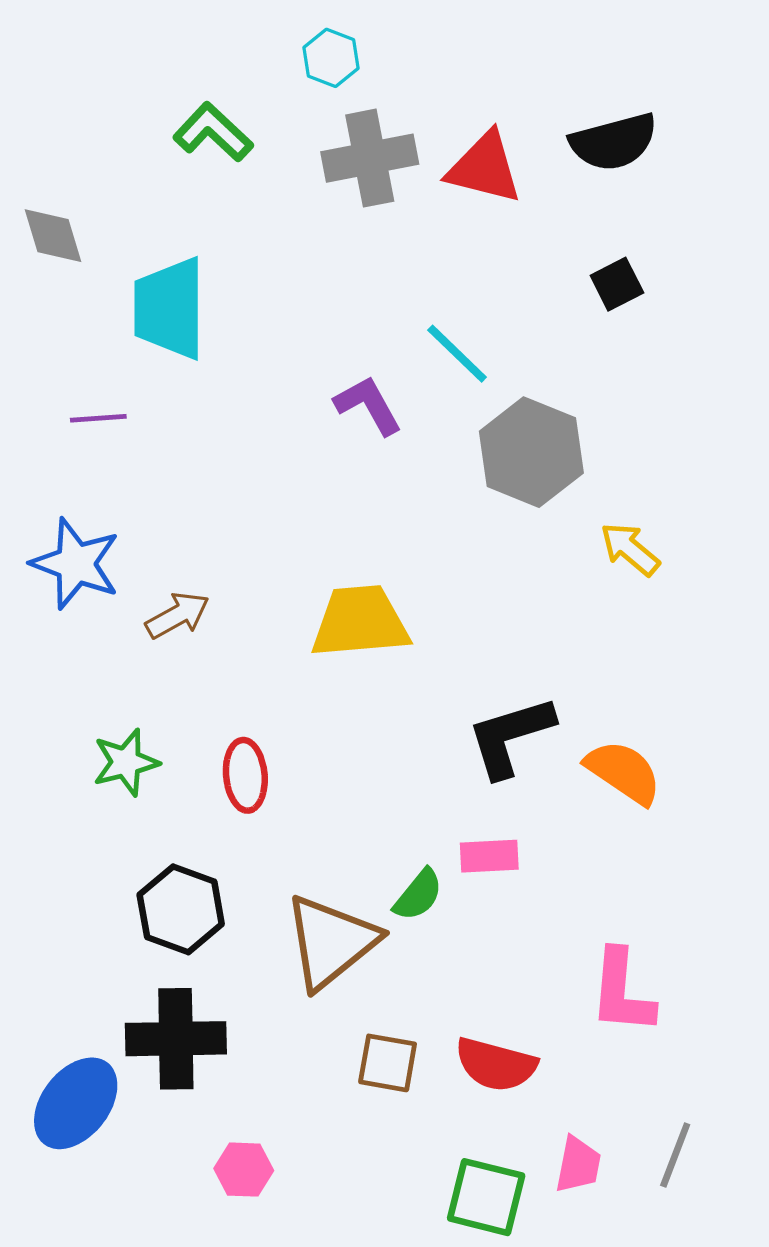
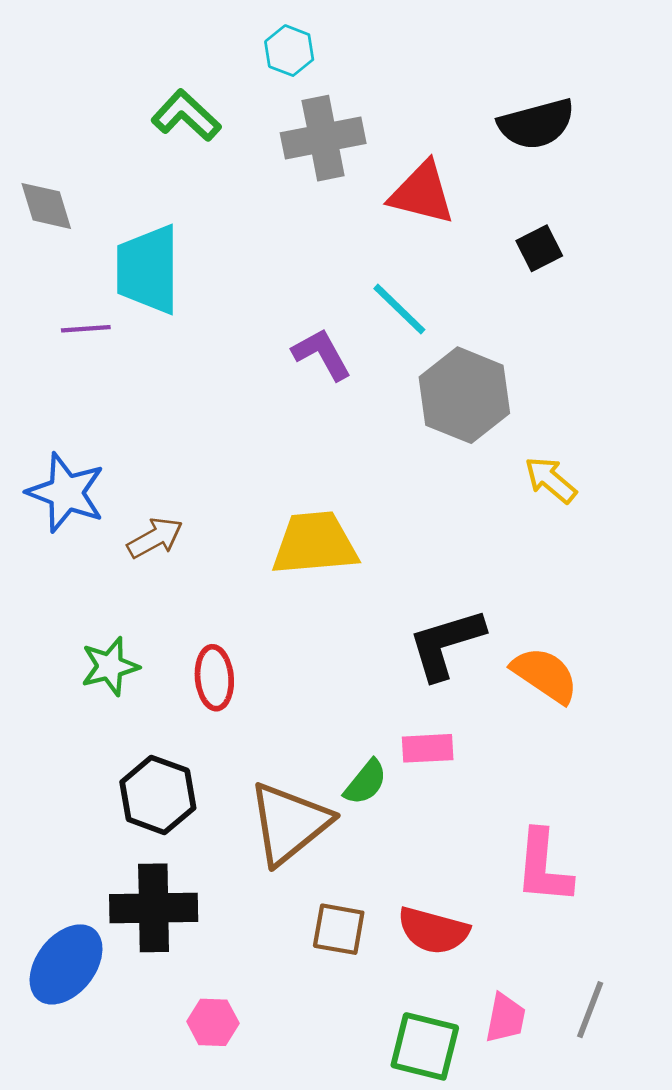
red triangle: (484, 168) -> (422, 193), moved
purple line: (98, 418) -> (86, 329), moved

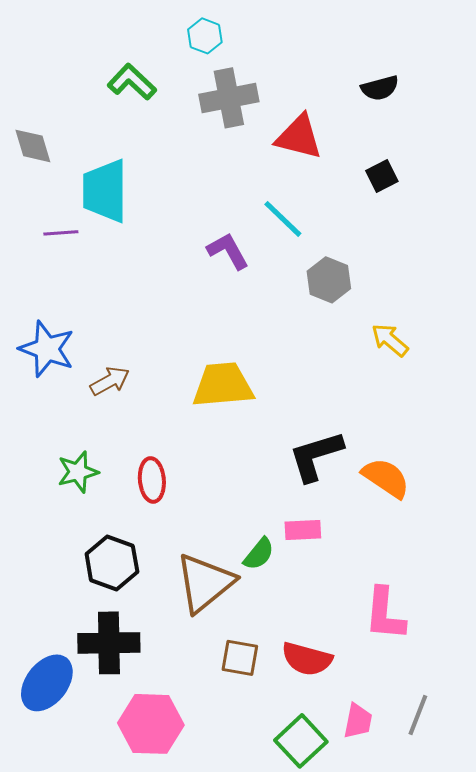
black semicircle: (536, 124) -> (380, 88), size x0.7
gray hexagon: (464, 395) -> (329, 280), size x0.7
pink hexagon: (213, 1022) -> (151, 724), size x1.8
green square: (425, 1046) -> (301, 741), turned 33

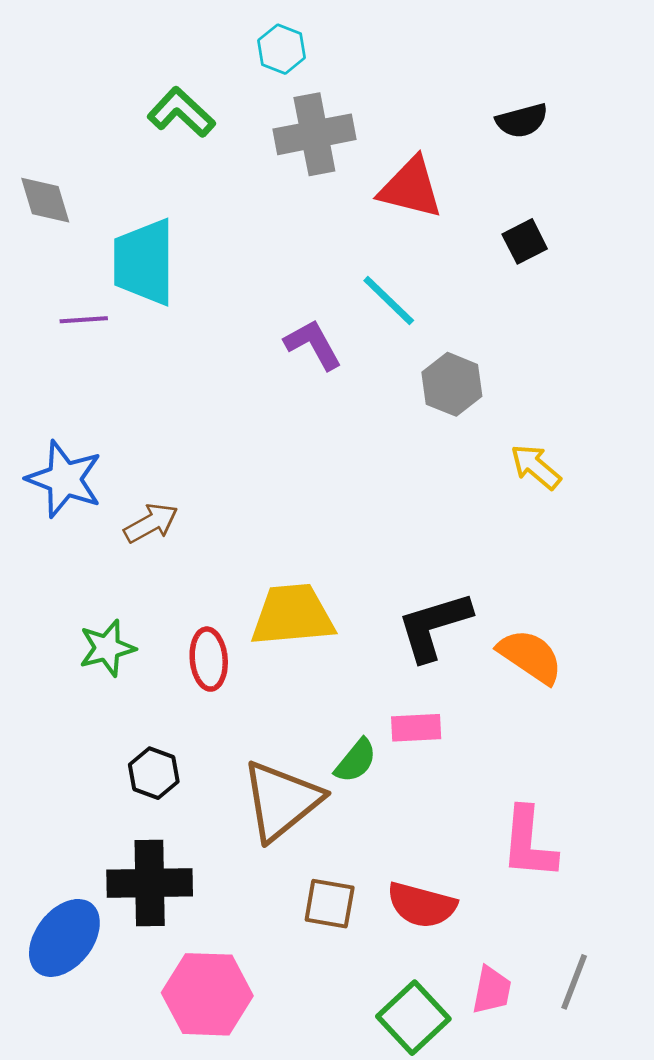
yellow trapezoid: (223, 385) -> (292, 615), moved
black hexagon: (112, 563) -> (154, 773), size x0.7

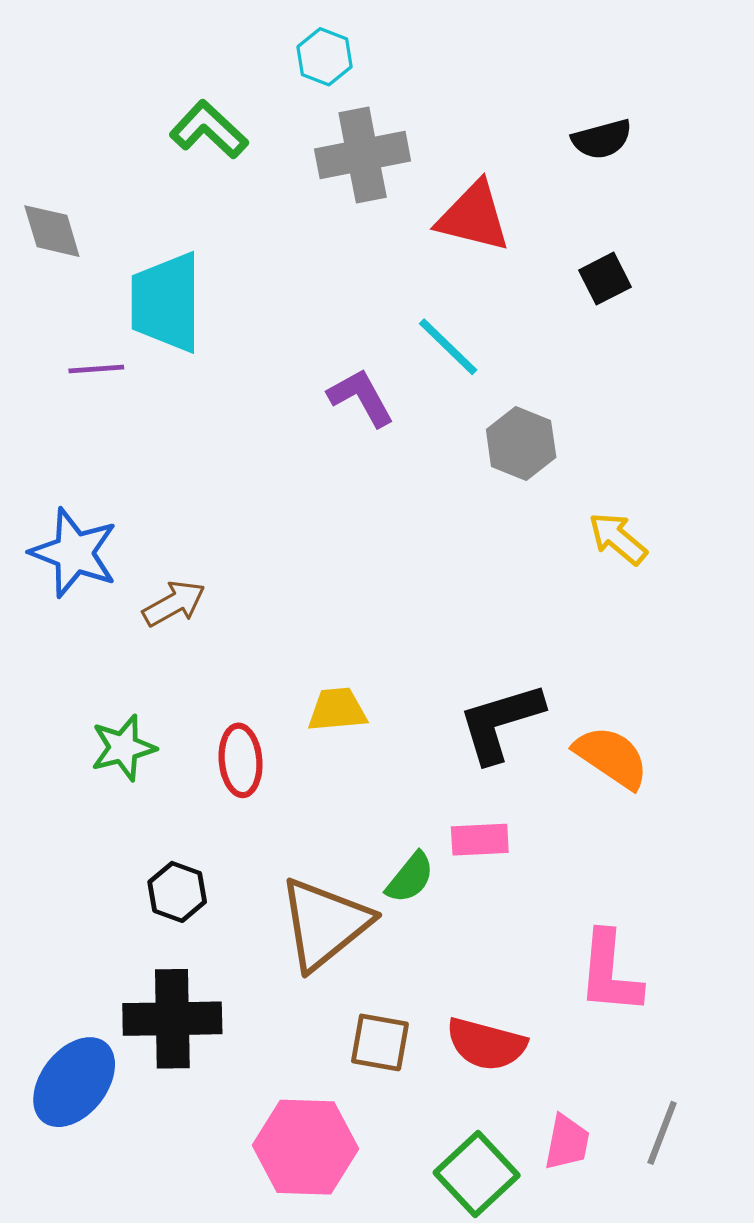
yellow trapezoid: (292, 615) -> (337, 710), size x0.6
pink hexagon: (207, 994) -> (305, 1147), moved

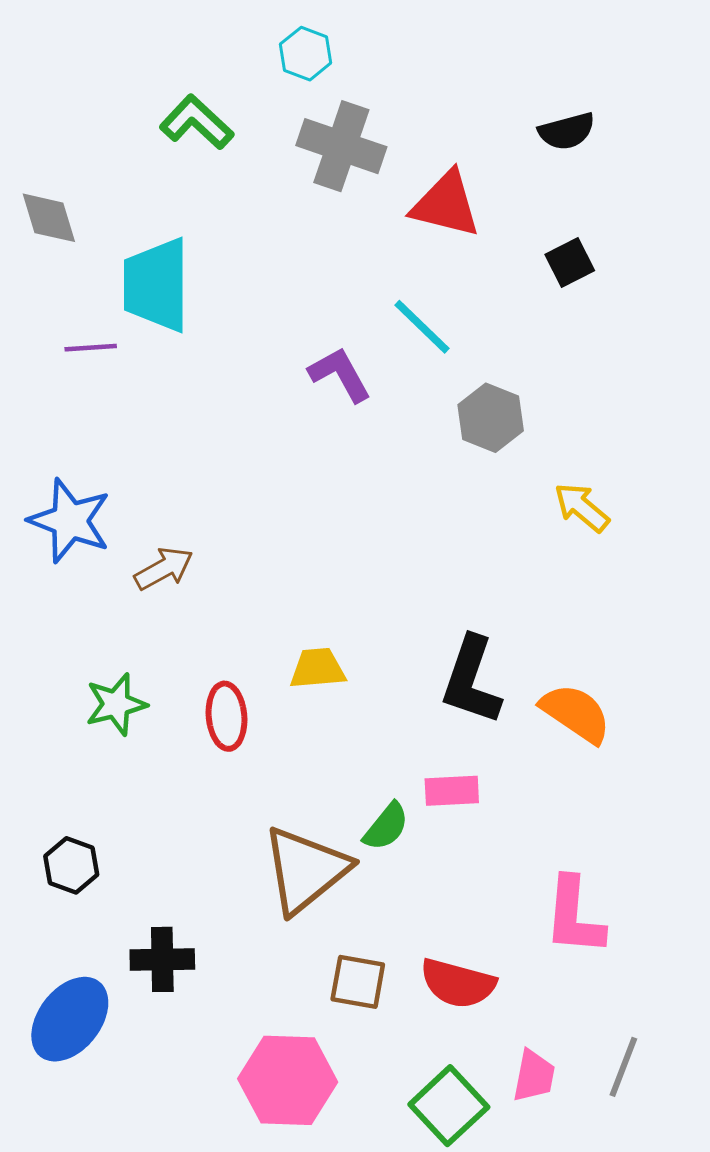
gray cross: (363, 155) -> (341, 146), turned 30
black L-shape: (500, 722) -> (471, 680), turned -54
black hexagon: (177, 892) -> (71, 865), moved
black cross: (172, 1019) -> (162, 959), size x0.7

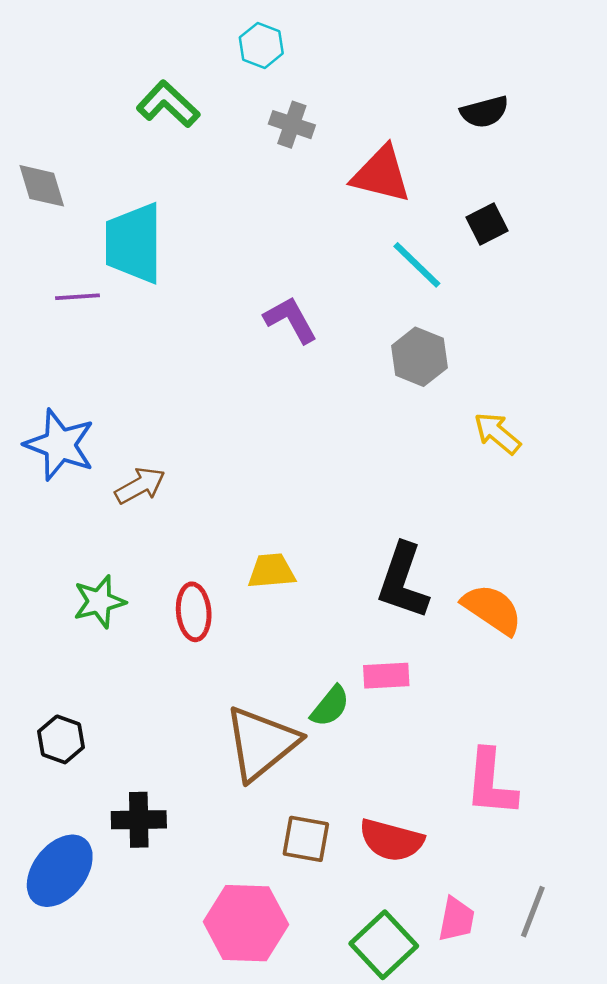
gray cross: (341, 146) -> (292, 125), size x0.6
cyan line: (422, 327) -> (417, 265), moved

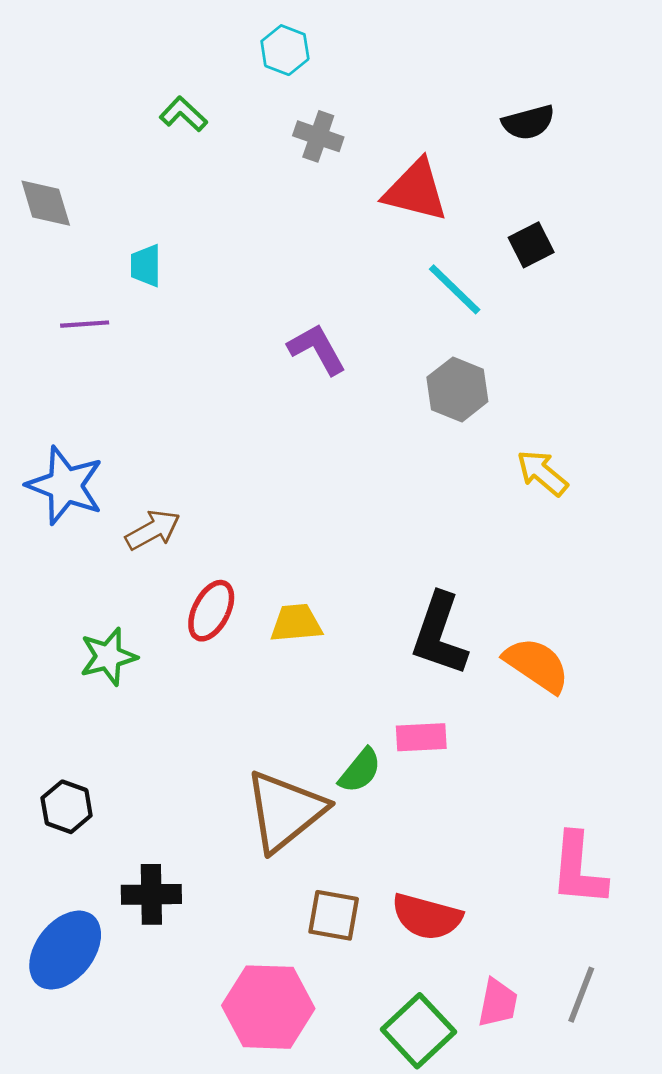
green L-shape: (168, 104) -> (183, 114), size x0.7
cyan trapezoid: (134, 243) -> (146, 266), size x0.5
red ellipse: (194, 612) -> (211, 611), moved, turned 32
pink L-shape: (491, 783) -> (578, 869), moved

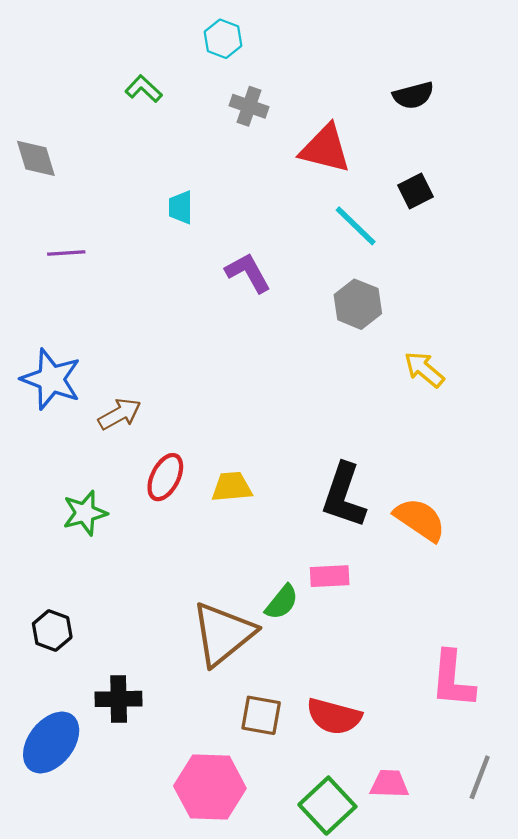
cyan trapezoid: (146, 266) -> (181, 207), moved
gray line: (581, 995) -> (480, 777), moved
pink trapezoid: (498, 1003) -> (389, 784), turned -99

